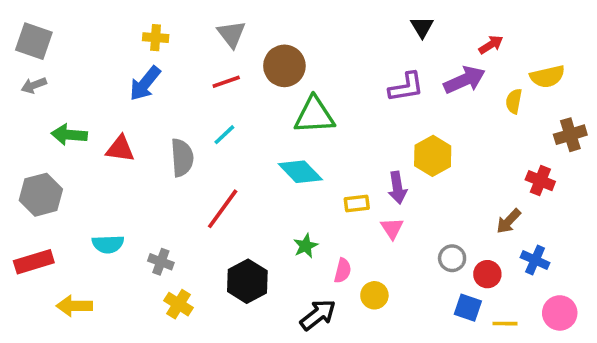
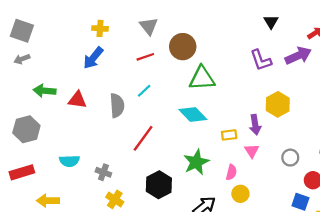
purple L-shape: (406, 87) -> (261, 60), turned 80
green star: (306, 246) -> (196, 162), size x1.6
gray circle: (452, 258) -> (290, 158), moved
pink semicircle: (343, 271) -> (231, 172), moved

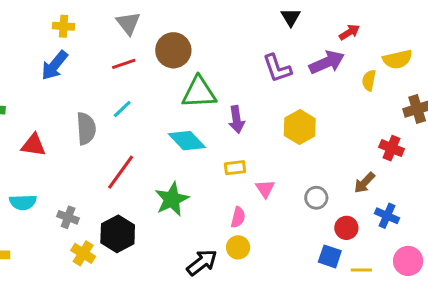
red triangle: (77, 100) -> (33, 145), moved
purple arrow: (255, 125) -> (237, 120), moved
green star: (196, 162) -> (172, 199), moved
black hexagon: (159, 185) -> (118, 234), moved
yellow circle: (240, 194) -> (238, 247), moved

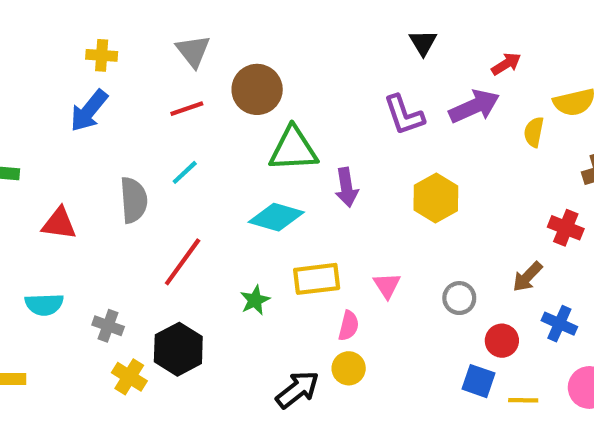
cyan diamond: (187, 141) -> (276, 217), turned -30
yellow rectangle: (235, 168) -> (317, 279), moved, size x1.5
green star: (172, 199) -> (255, 300), size x0.6

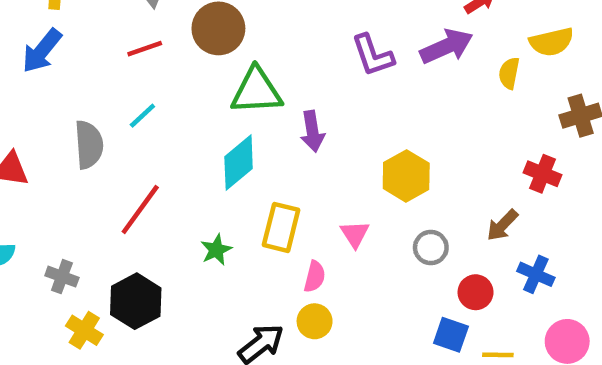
yellow hexagon: (436, 198) -> (406, 176), moved
cyan diamond: (276, 217) -> (239, 163), turned -56
yellow rectangle: (317, 279) -> (281, 227), turned -69

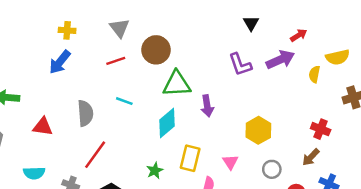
cyan line: (142, 116) -> (124, 101), moved, turned 63
red cross: (543, 174) -> (321, 129), moved
red line: (140, 210) -> (95, 155), moved

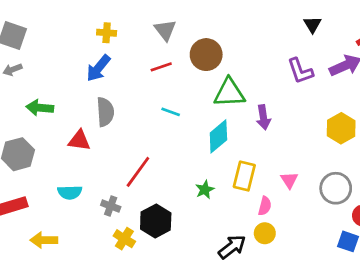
gray semicircle: (85, 113) -> (105, 112), moved
yellow hexagon: (258, 130) -> (341, 128), moved
gray circle: (272, 169) -> (336, 188), size x1.5

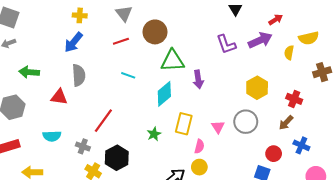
gray circle: (336, 188) -> (246, 122), moved

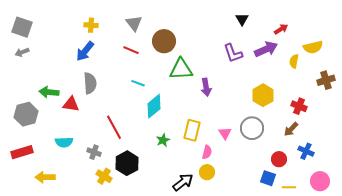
red line: (121, 41) -> (131, 50), turned 42
green arrow: (29, 72) -> (49, 92), moved
cyan diamond: (164, 94) -> (154, 106), moved
red line: (103, 121) -> (114, 127), turned -65

